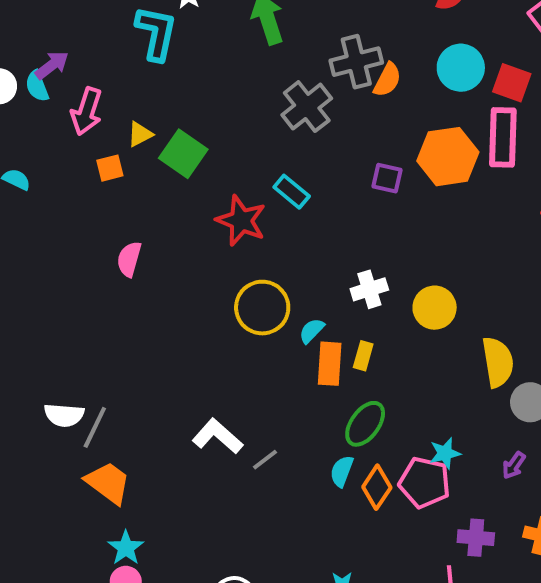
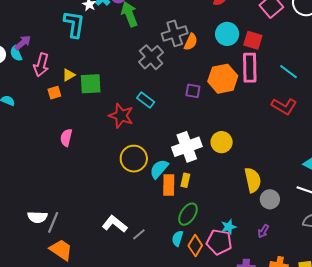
green square: (183, 154) -> (91, 84), turned -35
white cross: (369, 289) -> (187, 147), size x1.6
yellow circle: (435, 308) -> (222, 142), moved
cyan semicircle: (312, 331) -> (159, 169), size x1.5

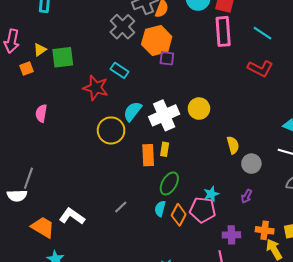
orange hexagon: (223, 79) -> (157, 40), moved
cyan semicircle: (159, 169) -> (133, 111), moved
yellow semicircle: (253, 180) -> (233, 145), size x0.7
gray line: (53, 222) -> (28, 178), moved
white L-shape: (115, 224) -> (72, 216), moved

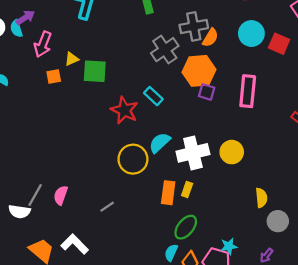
pink rectangle: (223, 31) -> (248, 91), moved
pink semicircle: (41, 113) -> (61, 195), moved
gray line: (121, 207) -> (107, 207), moved

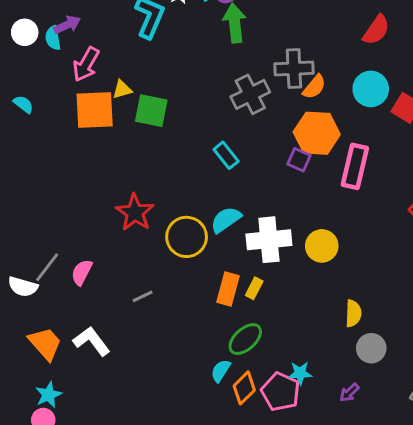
orange hexagon: (199, 71) -> (317, 133), moved
orange square: (54, 77) -> (95, 110), size x2.0
red star: (124, 110) -> (135, 213), moved

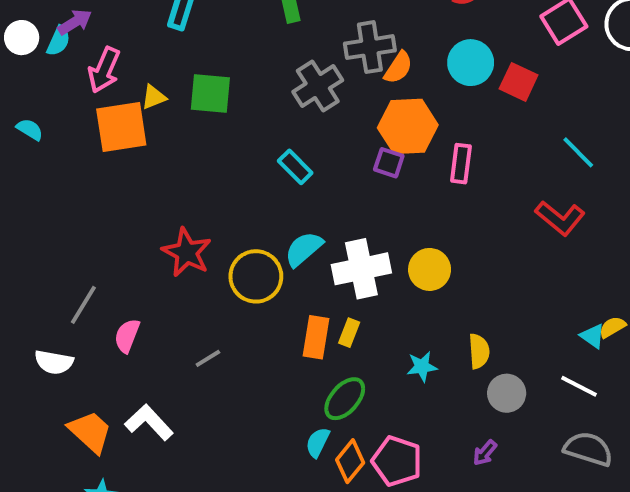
cyan semicircle: (53, 38) -> (58, 41), turned -140
green square: (151, 111) -> (210, 93), moved
pink rectangle: (355, 166) -> (461, 164), size x0.7
gray line: (47, 267) -> (83, 305), moved
cyan star: (300, 373) -> (422, 367), moved

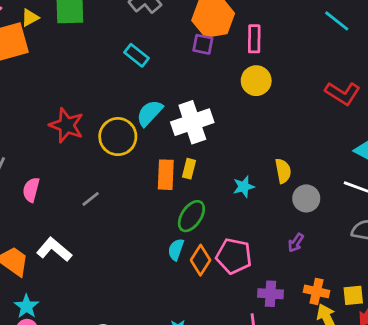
red L-shape: (560, 218) -> (343, 93), moved
yellow circle: (430, 269) -> (256, 81), moved

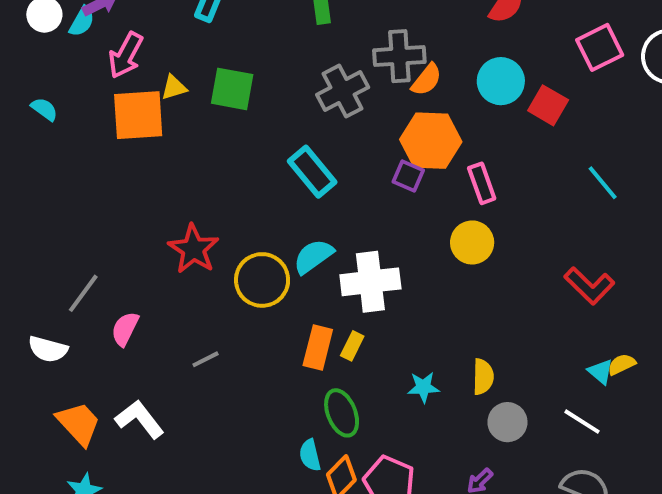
pink rectangle: (254, 39) -> (482, 183), turned -32
cyan rectangle: (137, 55) -> (312, 172), size x1.4
green ellipse: (191, 216) -> (342, 413), turned -68
cyan semicircle: (176, 250) -> (310, 455), turned -45

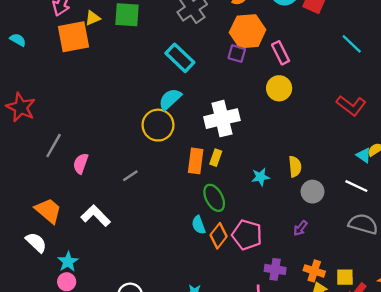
red star: (194, 249) -> (21, 107), moved
cyan semicircle: (313, 256) -> (170, 99), moved
white semicircle: (48, 349) -> (36, 242), moved, turned -145
orange trapezoid: (79, 424) -> (48, 211), moved

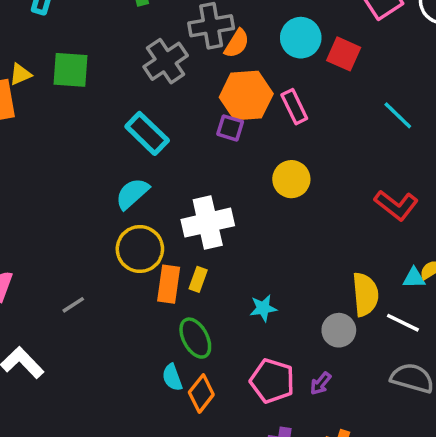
pink rectangle: (281, 53) -> (294, 107), moved
yellow circle: (158, 125) -> (140, 249), moved
cyan triangle: (364, 155) -> (414, 278), turned -35
yellow semicircle: (295, 167) -> (365, 294), moved, size x1.4
pink pentagon: (247, 235) -> (272, 381), moved

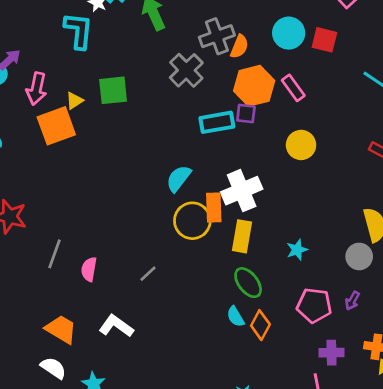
cyan rectangle: (147, 133) -> (217, 122), moved, turned -44
yellow rectangle: (198, 279) -> (242, 236), size x1.6
orange rectangle: (169, 284) -> (214, 208), moved

